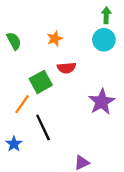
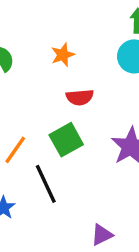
green square: (41, 82) -> (66, 140), moved

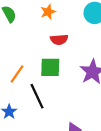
green square: (66, 140) -> (50, 67), turned 30

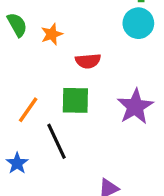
orange star: (48, 12) -> (52, 34), moved

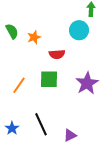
cyan circle: (138, 23) -> (79, 30), moved
black line: (56, 141) -> (41, 124), moved
blue star: (17, 163) -> (12, 128), moved

